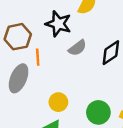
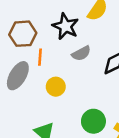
yellow circle: (58, 102) -> (56, 87), moved

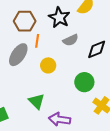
green circle: (93, 121) -> (84, 82), moved

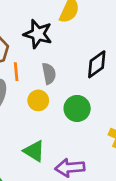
gray semicircle: (71, 40) -> (49, 74), moved, turned -63
green circle: (84, 82) -> (77, 108), moved

